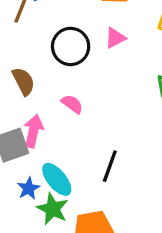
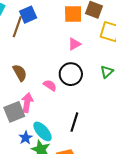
black circle: (71, 46) -> (71, 74), moved

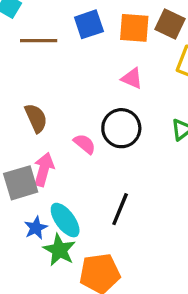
blue square: (28, 15) -> (89, 24), moved
brown line: (17, 27) -> (39, 41), turned 65
pink triangle: (74, 44) -> (132, 78), turned 48

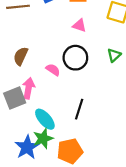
brown semicircle: (36, 118) -> (21, 56), turned -126
blue star: (36, 228) -> (27, 147), moved, size x1.6
green star: (59, 250) -> (43, 139), turned 30

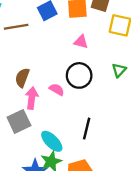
pink arrow: (29, 88) -> (32, 98), moved

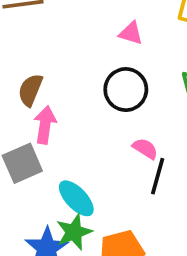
pink semicircle: (57, 90) -> (145, 149), moved
black line: (87, 129) -> (158, 176), moved

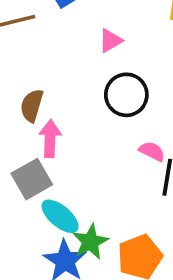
pink triangle: (131, 33) -> (111, 41), moved, turned -40
cyan ellipse: (76, 198) -> (60, 216), moved

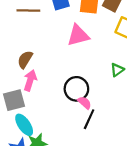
pink triangle: (111, 41) -> (78, 35), size x1.6
black circle: (126, 95) -> (76, 89), moved

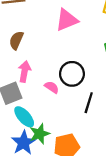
brown semicircle: (25, 59) -> (16, 40), moved
pink semicircle: (85, 103) -> (52, 87), moved

